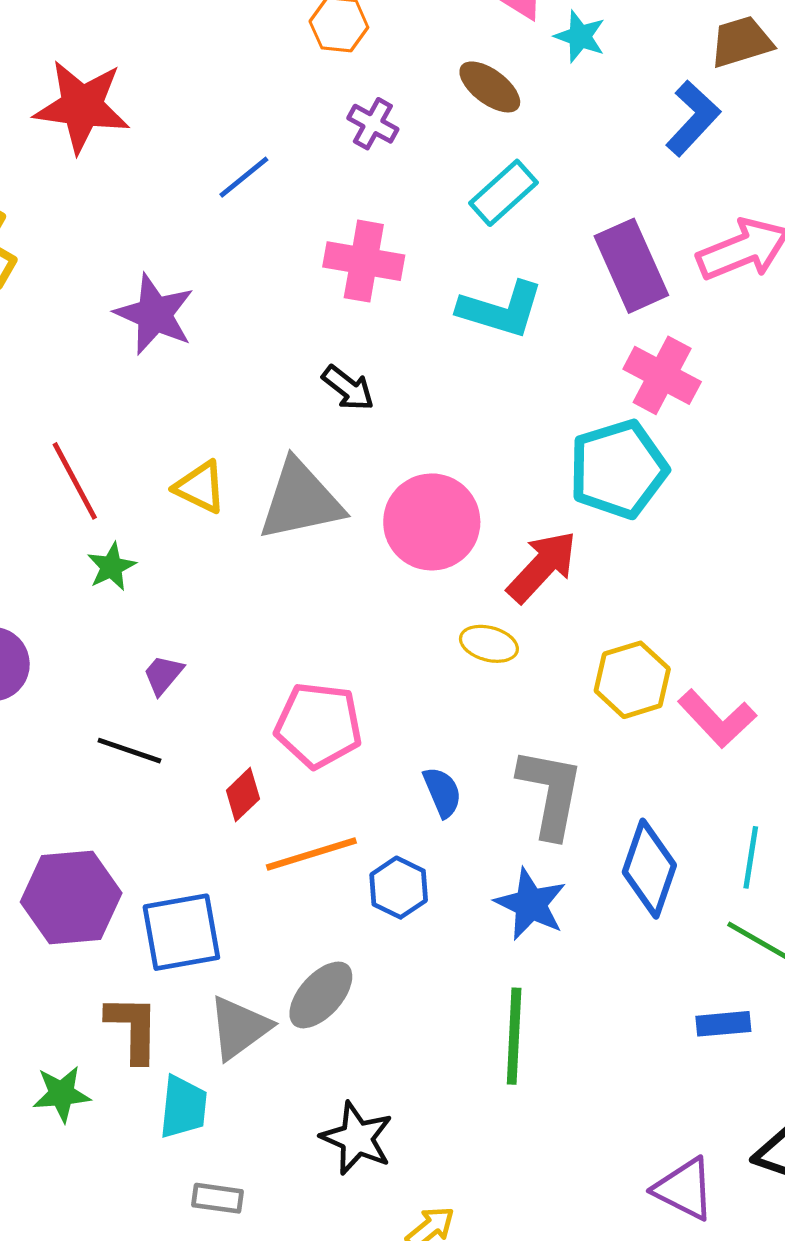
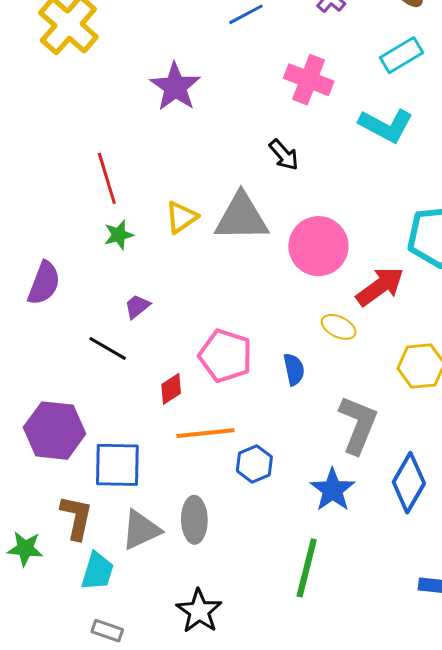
yellow triangle: (200, 487) -> (181, 217), moved, turned 48
blue semicircle: (442, 792) -> (294, 369), moved
gray ellipse: (321, 995) -> (194, 520), turned -54

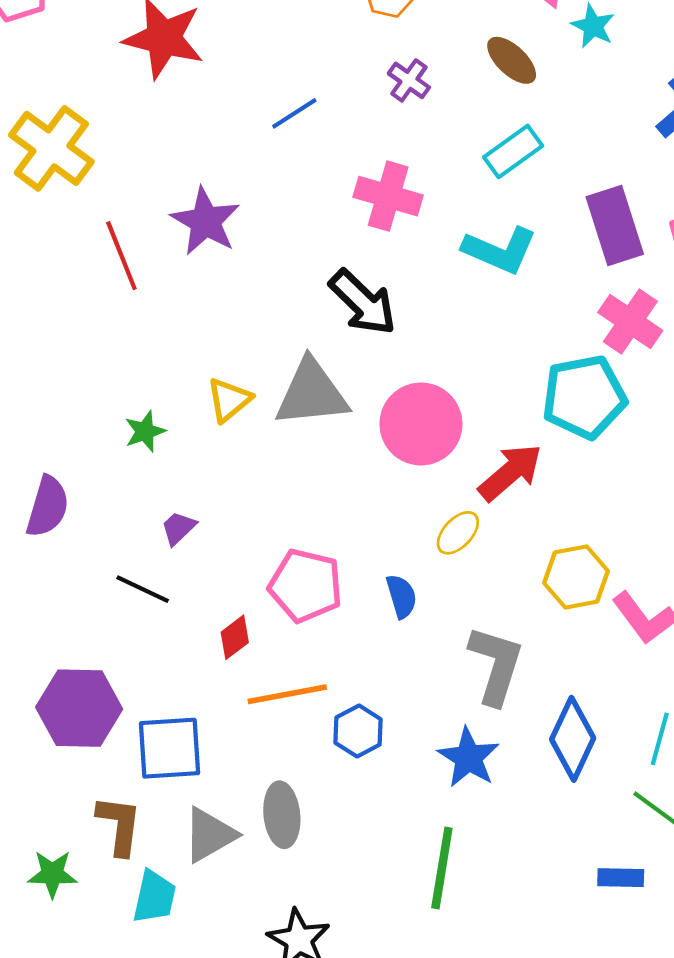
black arrow: (284, 155) -> (363, 302), size x1.6
red line: (107, 178) -> (121, 256), moved
yellow ellipse: (339, 327) -> (458, 533), turned -68

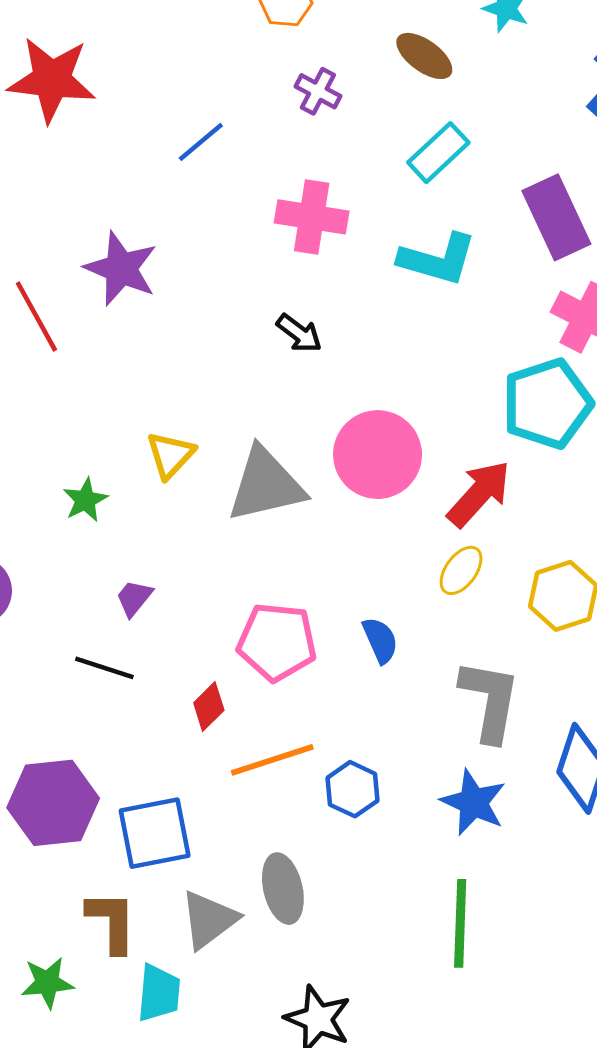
black arrow: (363, 302) -> (299, 333), size x0.6
gray triangle: (312, 393) -> (266, 485), moved
yellow ellipse: (458, 533) -> (461, 570), moved

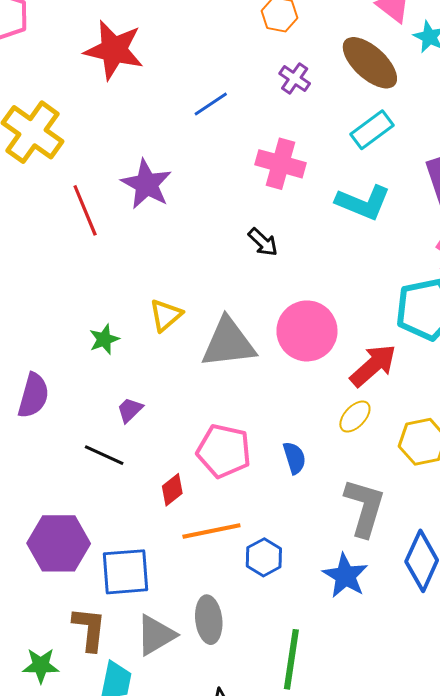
brown ellipse: (424, 56) -> (370, 63), size x1.5
green line: (460, 923) -> (291, 659), moved

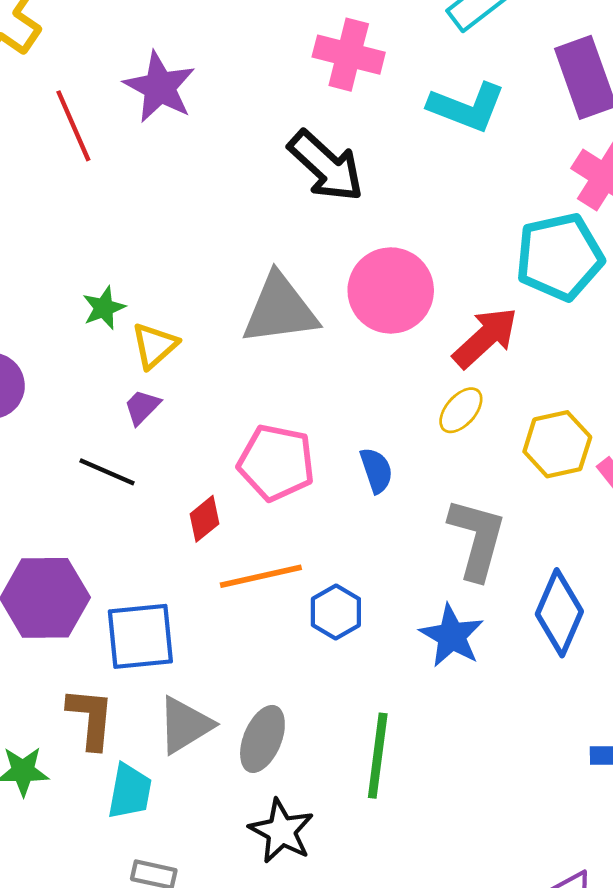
black arrow: (263, 242) -> (326, 166), size x1.8
yellow triangle: (166, 315) -> (154, 346), moved
gray ellipse: (209, 620) -> (262, 739), moved, turned 30

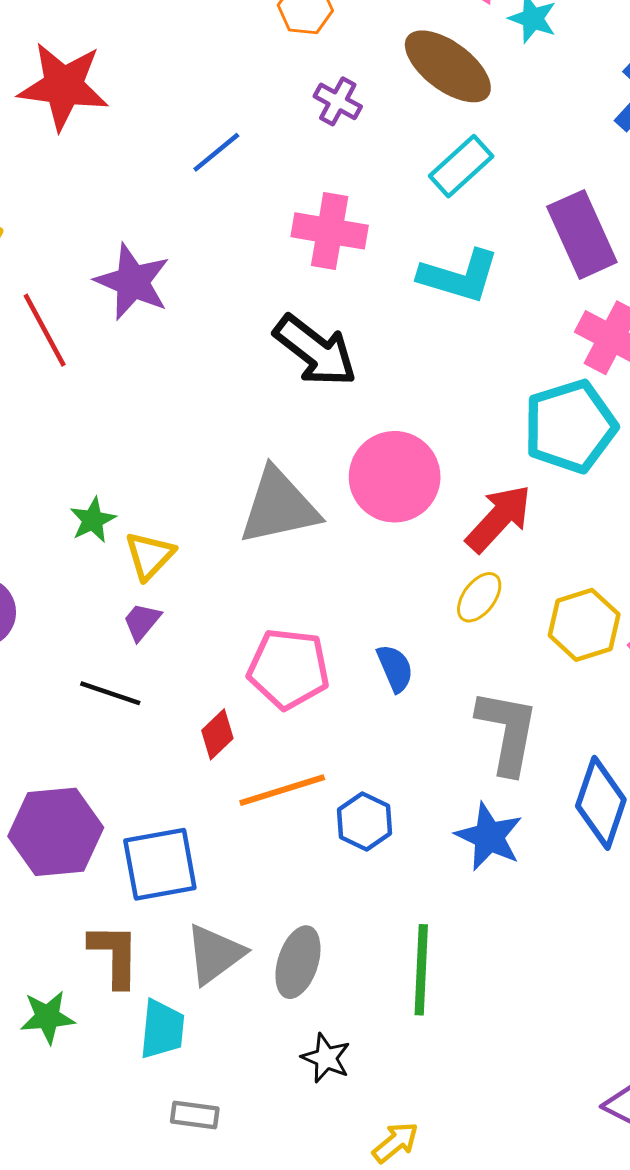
black star: (281, 831) -> (326, 1058), size x0.7

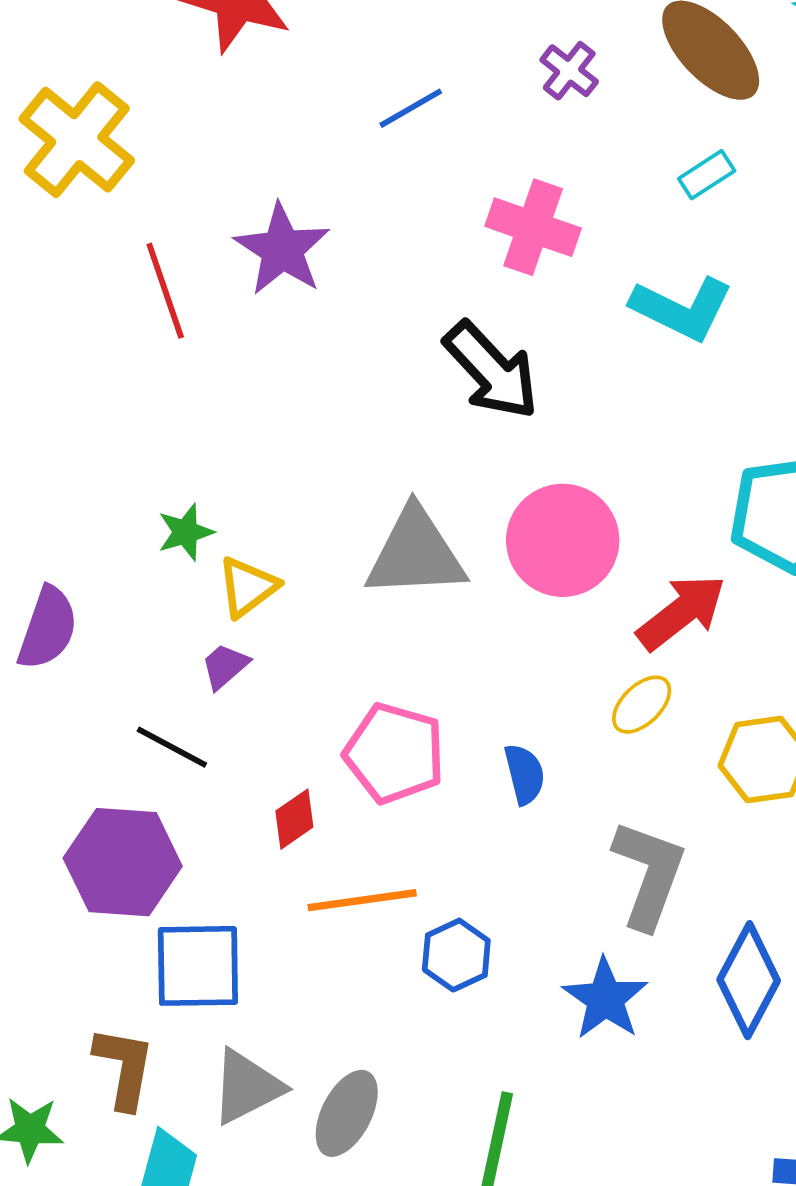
cyan rectangle: (461, 166) -> (707, 175), size x0.7
purple hexagon: (56, 832) -> (123, 862), moved

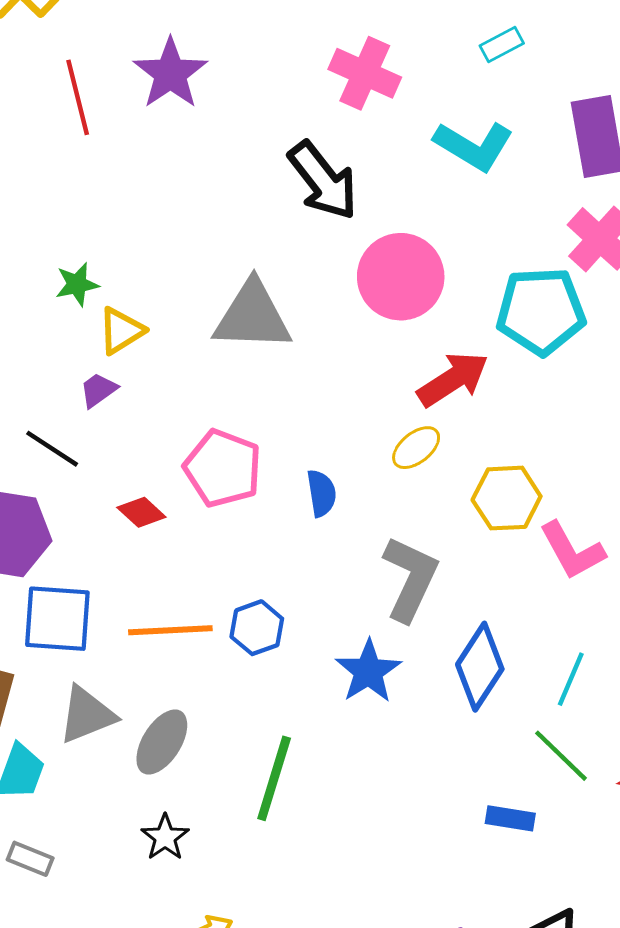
pink circle: (563, 540) -> (401, 277), moved
red diamond: (294, 819) -> (141, 512), turned 72
orange line: (362, 900) -> (170, 630), moved

